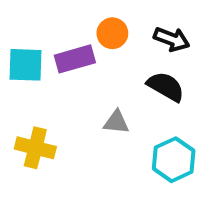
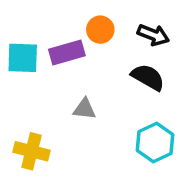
gray triangle: (116, 122) -> (84, 109), moved
yellow cross: (35, 148) -> (32, 151), moved

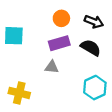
purple rectangle: (67, 53) -> (59, 43), moved

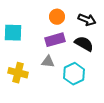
cyan hexagon: (95, 88) -> (74, 74), moved
yellow cross: (19, 93) -> (18, 73), moved

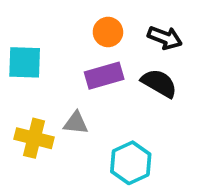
gray triangle: (48, 62) -> (76, 123), moved
cyan hexagon: (74, 74) -> (131, 163), moved

